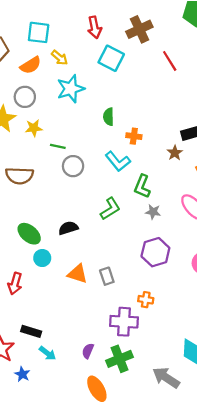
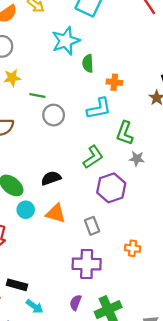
cyan star: (71, 89) -> (66, 41), moved
cyan L-shape: (118, 161) -> (99, 108), turned -60
purple hexagon: (155, 252) -> (111, 188), moved
orange triangle: (78, 274) -> (56, 213), moved
purple cross: (124, 322) -> (87, 264), moved

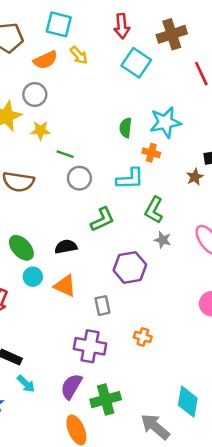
cyan star: (66, 41) -> (165, 122), moved
green L-shape: (93, 157) -> (102, 219), moved
purple semicircle: (76, 303) -> (71, 386), size x1.5

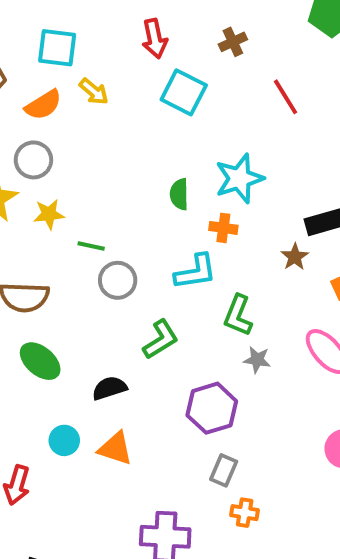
brown cross: (172, 34) -> (233, 42), size x0.6
green ellipse: (21, 248) -> (40, 361), moved
gray rectangle: (102, 306) -> (224, 470), moved, turned 42

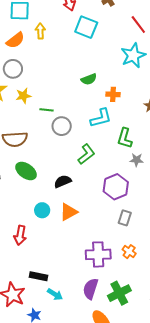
yellow arrow: (94, 91) -> (40, 31), turned -126
cyan star: (239, 179) -> (133, 55), moved
green semicircle: (179, 194) -> (89, 79), turned -105
orange triangle: (115, 449) -> (69, 212), turned -42
orange cross: (245, 513) -> (129, 252), moved, turned 32

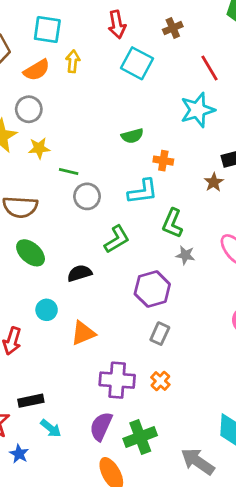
orange triangle: (69, 212) -> (83, 333), moved
black rectangle: (39, 276) -> (31, 401), turned -30

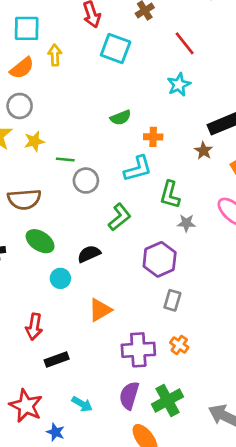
cyan star: (198, 110) -> (179, 85), size x0.7
cyan circle: (47, 310) -> (60, 278), moved
black rectangle: (31, 401) -> (57, 360), moved

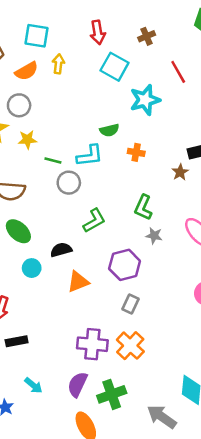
cyan star: (179, 85) -> (145, 100), moved, size x1.4
cyan L-shape: (138, 169) -> (90, 156), moved
orange triangle: (100, 310) -> (78, 282), moved
orange cross: (179, 345) -> (130, 346), size x1.6

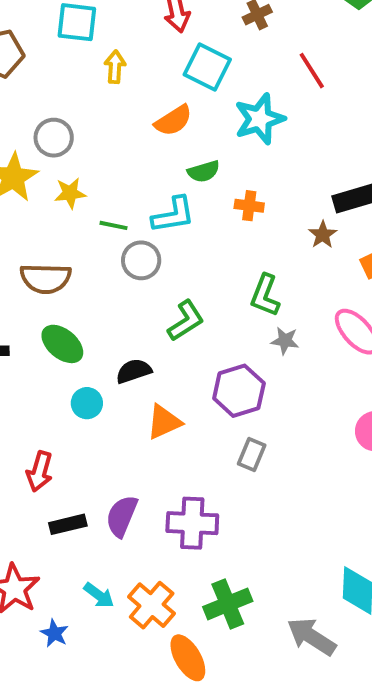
orange semicircle: (27, 71) -> (173, 121), moved
orange cross: (130, 346) -> (152, 605), moved
purple semicircle: (77, 384) -> (122, 516), moved

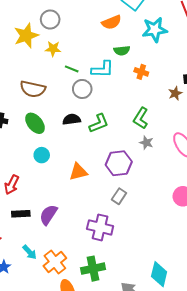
black semicircle: (134, 371) -> (72, 119), moved
purple cross: (192, 523) -> (100, 227), moved

